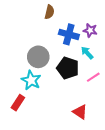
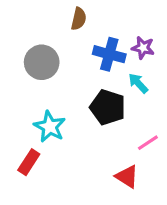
gray circle: (38, 57) -> (42, 62), moved
pink line: (93, 77) -> (148, 143), moved

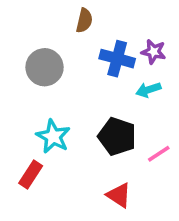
cyan arrow: (138, 83) -> (148, 90), turned -65
black pentagon: (108, 107) -> (117, 136), moved
red triangle: (127, 177) -> (119, 195), moved

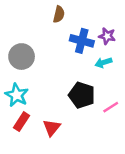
gray circle: (45, 67) -> (22, 57), moved
cyan star: (53, 136) -> (17, 95), moved
red triangle: (119, 195) -> (52, 128), moved, turned 36

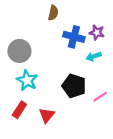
cyan star: (17, 95) -> (27, 80), moved

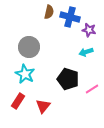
blue cross: (74, 37) -> (70, 17), moved
gray circle: (19, 51) -> (29, 47), moved

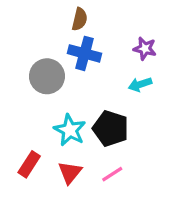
blue cross: (70, 17) -> (84, 53), moved
cyan star: (25, 74) -> (70, 130), moved
pink line: (92, 89) -> (112, 174), moved

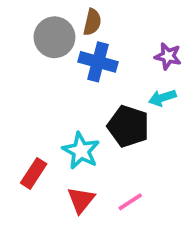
gray circle: (47, 76) -> (54, 37), moved
black pentagon: (111, 128) -> (128, 126), moved
red rectangle: (29, 164) -> (34, 173), moved

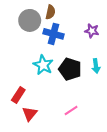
cyan arrow: (162, 98) -> (96, 66), moved, turned -80
cyan star: (81, 151) -> (43, 65), moved
red triangle: (81, 200) -> (30, 114), moved

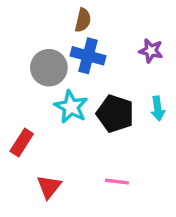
gray circle: (30, 20) -> (49, 68), moved
red rectangle: (18, 95) -> (22, 143), moved
pink line: (71, 111) -> (117, 182), turned 40

